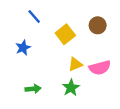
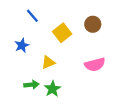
yellow triangle: (75, 64) -> (48, 62), moved
green star: (71, 88) -> (53, 89), moved

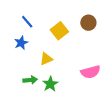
blue line: (32, 16) -> (27, 22), moved
pink semicircle: (95, 65) -> (90, 72), moved

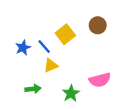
blue line: (27, 22) -> (44, 46), moved
green star: (50, 84) -> (71, 93), moved

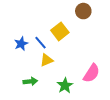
brown circle: (98, 25) -> (83, 11), moved
pink semicircle: (100, 80) -> (91, 73), turned -42

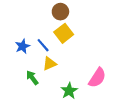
brown circle: (83, 11) -> (60, 12), moved
green arrow: (30, 81) -> (32, 78), moved, turned -120

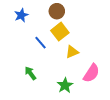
blue star: (22, 46) -> (21, 15), moved
yellow triangle: (50, 64) -> (72, 52), moved

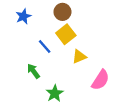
green arrow: (30, 73) -> (33, 71), moved
green star: (65, 85) -> (55, 93), moved

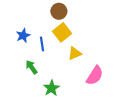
blue star: (23, 16) -> (23, 36), moved
blue line: (45, 46) -> (42, 44), turned 32

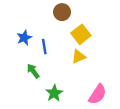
yellow square: (62, 32) -> (81, 34), moved
pink semicircle: (95, 76) -> (98, 94), moved

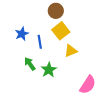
yellow square: (81, 34) -> (61, 31), moved
green star: (54, 93) -> (49, 70), moved

